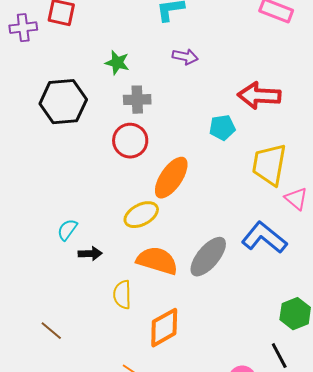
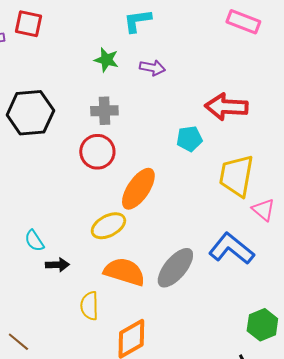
green star: (117, 63) -> (106, 60), moved
cyan semicircle: (67, 230) -> (34, 241), turned -70

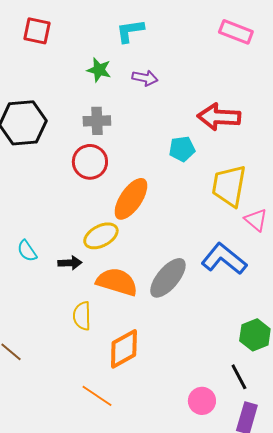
red square: (28, 24) -> (37, 31), moved
black arrow: (57, 265) -> (70, 263), moved

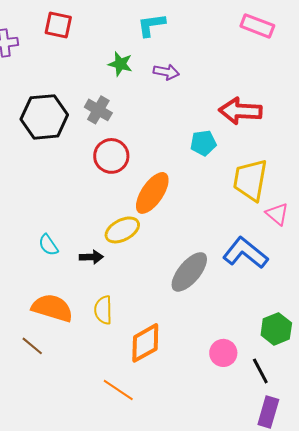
gray cross: (97, 121) -> (98, 110), moved, turned 32
orange semicircle: (117, 282) -> (52, 308), moved
pink circle: (202, 401) -> (223, 353), moved

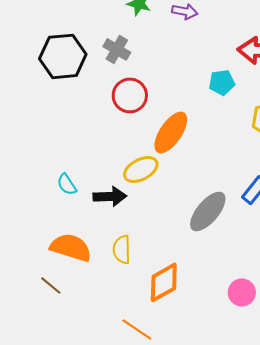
black arrow: (91, 257) -> (110, 196), size x1.4

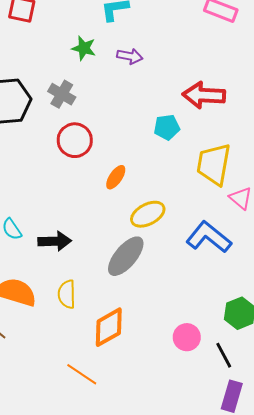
orange ellipse: (171, 132) -> (116, 177), size x0.6
yellow ellipse: (141, 169) -> (148, 214), moved
gray ellipse: (208, 211) -> (126, 256), moved

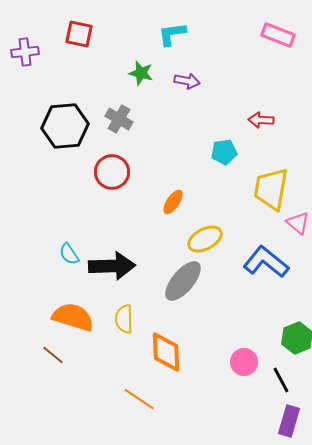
red arrow: (204, 95) -> (261, 120), size x0.6
red circle: (75, 140) -> (112, 172), moved
black arrow: (55, 241) -> (112, 266), size x1.4
orange diamond: (109, 327) -> (166, 352), turned -63

